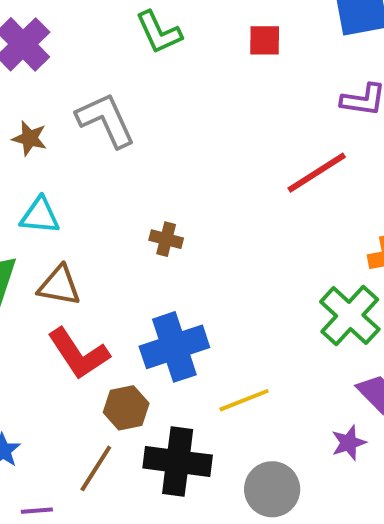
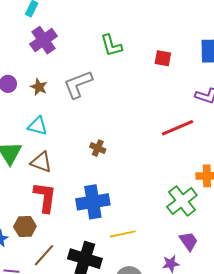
gray L-shape: (106, 120) -> (78, 84), turned -96
red L-shape: (79, 354) -> (45, 197), turned -148
brown hexagon: (126, 408) -> (25, 227), moved

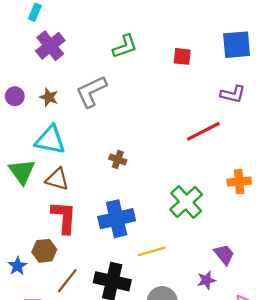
green L-shape: (111, 45) -> (125, 46), turned -90
cyan triangle: (37, 126) -> (50, 140), size x1.4
green cross: (182, 201) -> (186, 202), moved

